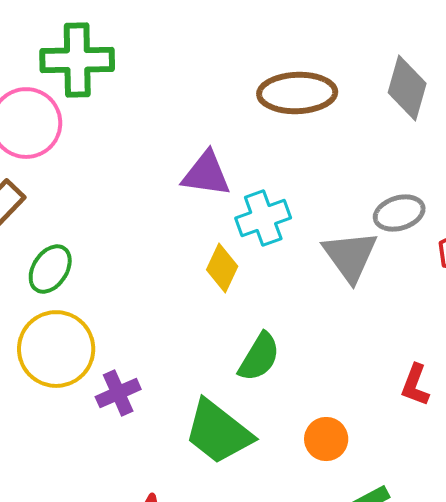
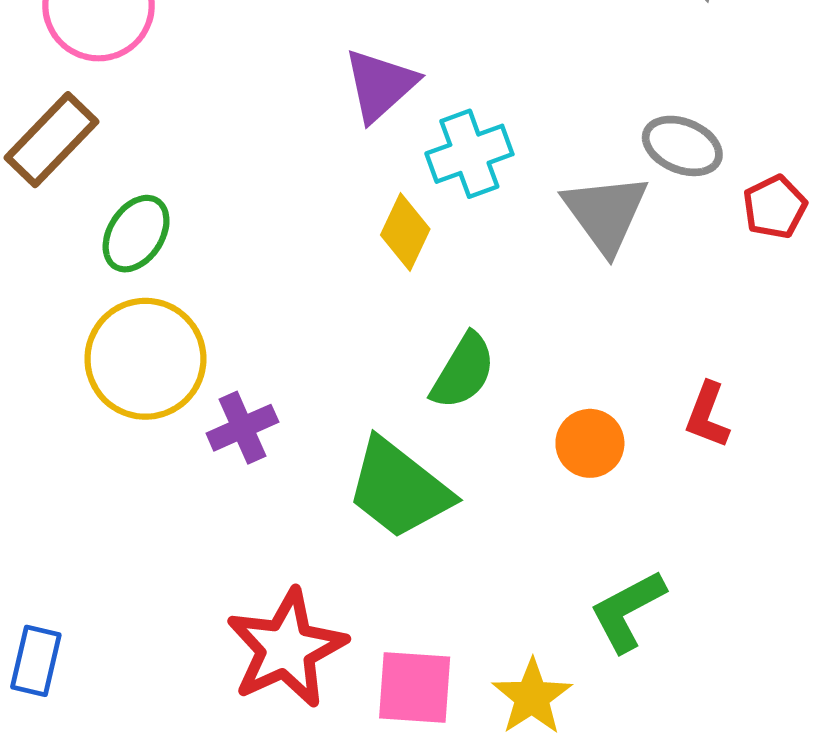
purple triangle: (206, 174) -> (380, 85), turned -50
gray ellipse: (399, 213) -> (682, 146), turned 39
orange circle: (326, 439) -> (590, 443), moved

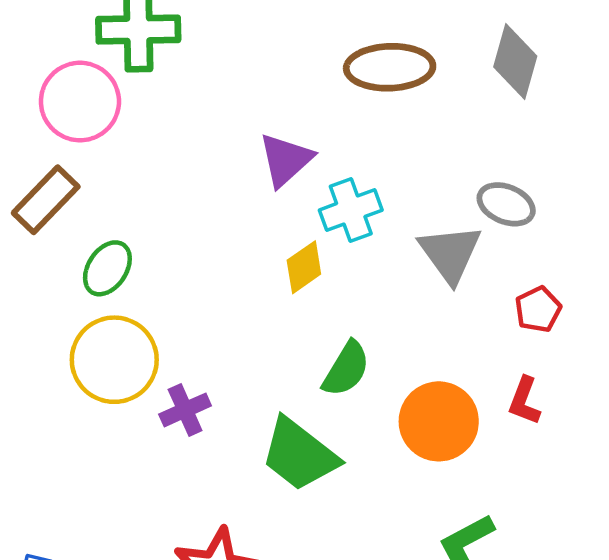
red pentagon: (775, 207) -> (538, 309), moved
yellow diamond: (405, 232) -> (304, 267), turned 30
orange circle: (590, 443) -> (439, 421), size x1.6

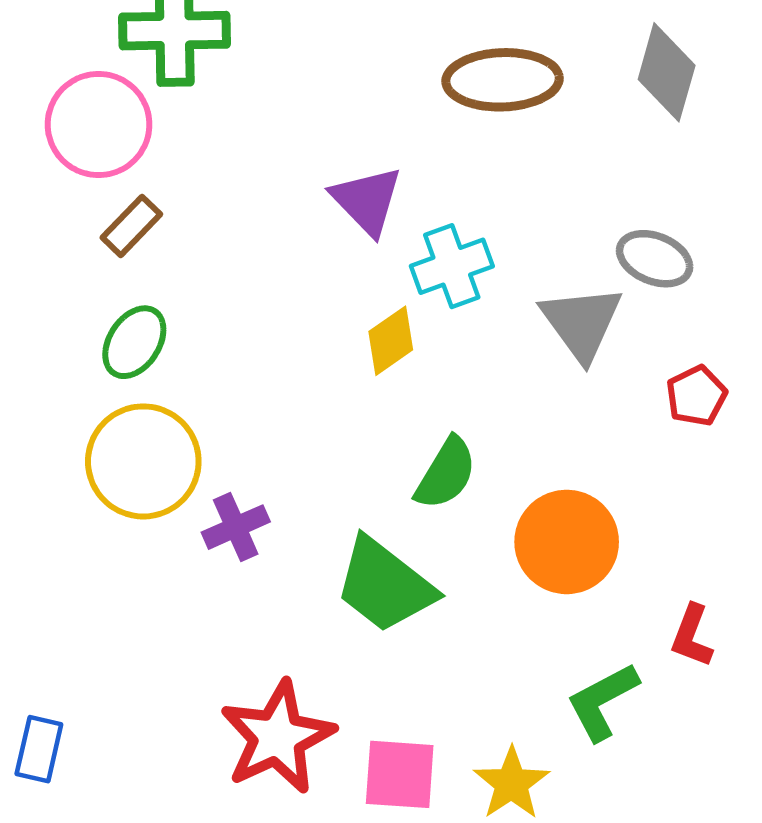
purple triangle: (286, 160) -> (367, 201), turned -32
brown rectangle: (46, 200) -> (131, 226), moved, size x0.7
red L-shape: (524, 401) -> (692, 636), moved

